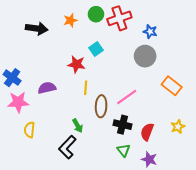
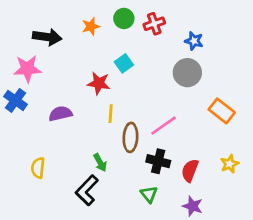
red cross: (119, 18) -> (154, 24), size x0.7
pink star: (18, 102) -> (27, 69), moved
green triangle: (124, 150) -> (149, 194), moved

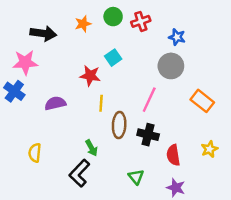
pink line: (164, 126) -> (149, 100), moved, turned -30
black cross: (158, 161) -> (148, 135), moved
red semicircle: (190, 170) -> (173, 155), turned -30

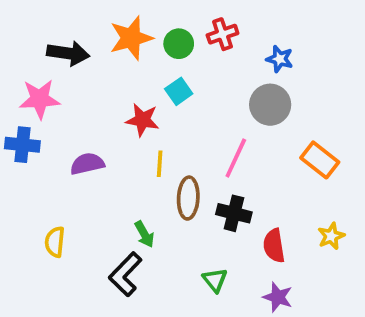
green circle: (113, 17) -> (179, 44), moved
orange star: (83, 24) -> (131, 38), size x1.6
blue cross: (14, 91) -> (22, 145), turned -30

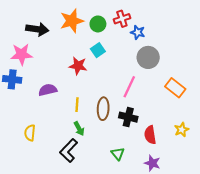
blue star: (280, 59) -> (138, 32), moved
yellow line: (160, 164) -> (77, 105), moved

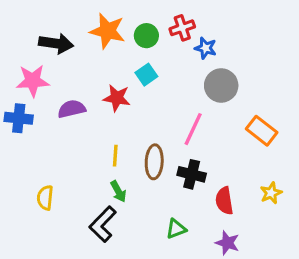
orange star: (72, 21) -> (107, 31), turned 30
purple semicircle: (48, 90) -> (72, 109), moved
green triangle: (118, 154) -> (176, 229), turned 48

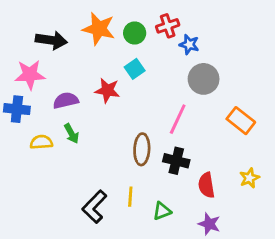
yellow line: (115, 156) -> (130, 197), moved
green arrow: (118, 191) -> (71, 133), moved
yellow semicircle: (45, 198) -> (41, 142), moved, turned 80

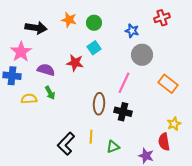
red cross: (168, 26) -> (162, 18), moved
orange star: (99, 29) -> (69, 20), size x0.7
pink star: (30, 75) -> (21, 52), turned -30
purple semicircle: (66, 100) -> (46, 70), turned 30
red semicircle: (206, 185) -> (164, 142), moved

